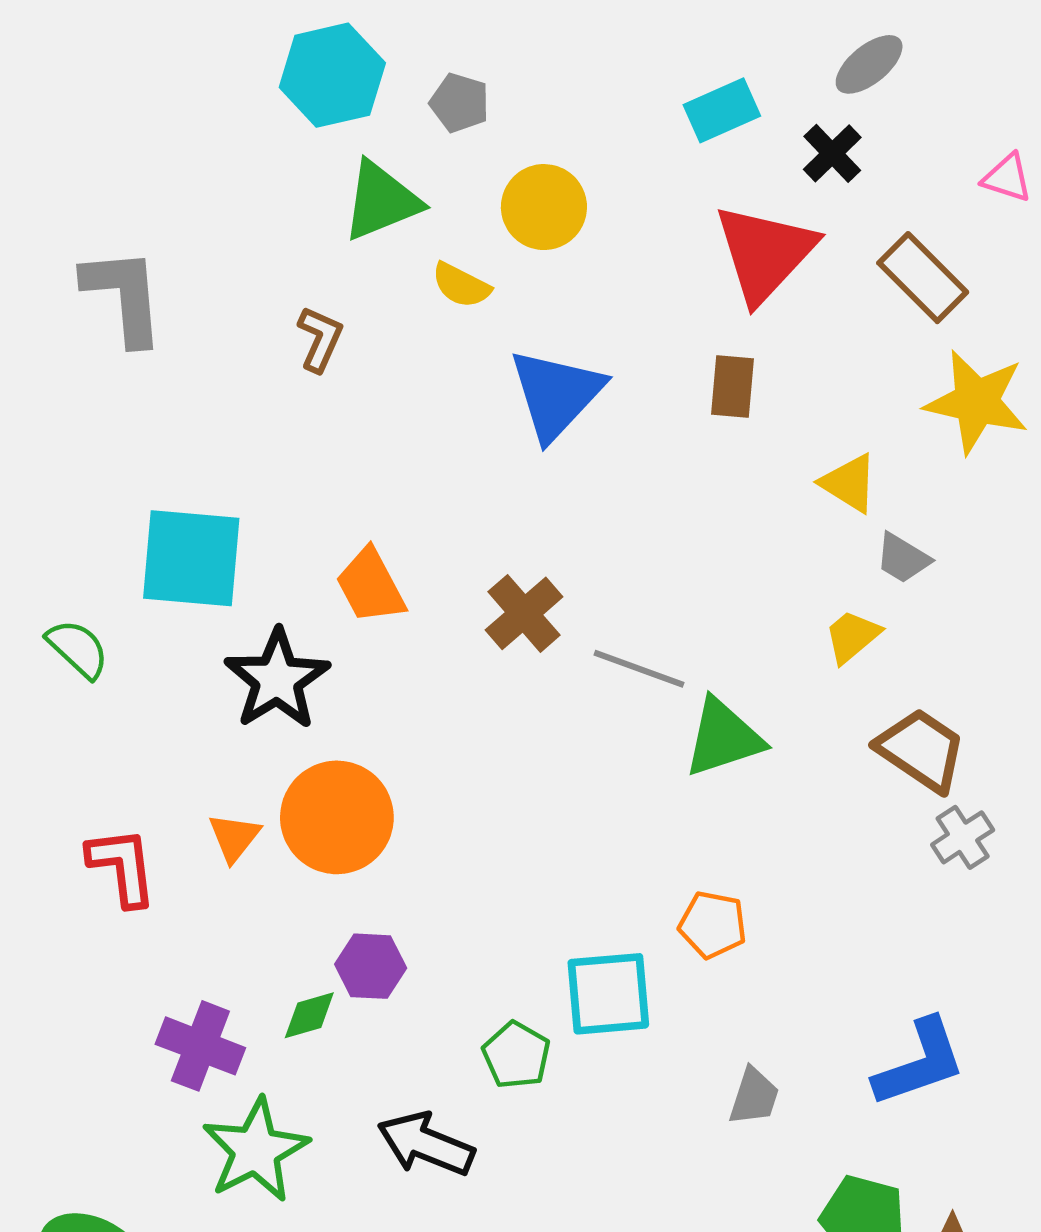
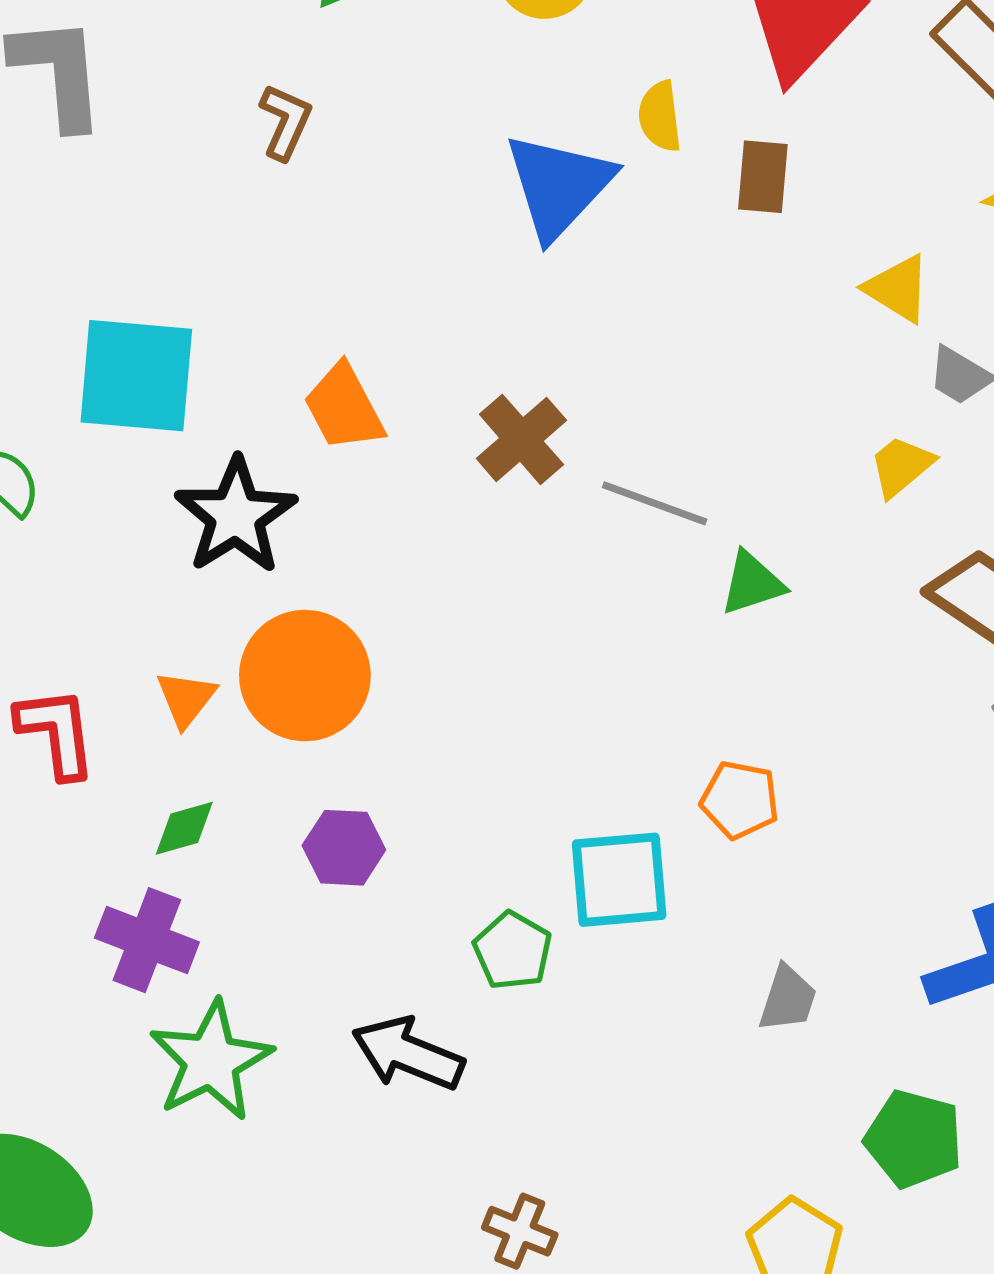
yellow semicircle: (461, 285) -> (660, 116), moved, turned 56
green triangle: (723, 738) -> (752, 583), size x0.7
green diamond: (309, 1015) -> (184, 828), moved

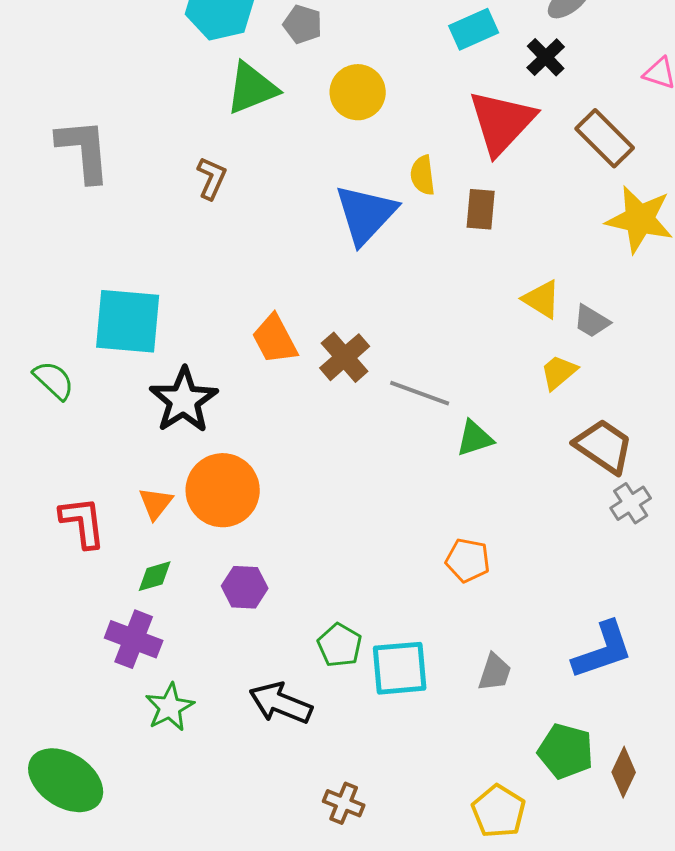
yellow triangle: (898, 289) -> (542, 299), moved
orange trapezoid: (344, 407) -> (275, 339), moved
cyan square: (619, 880) -> (400, 668), moved
green star: (211, 1061) -> (170, 707), size x0.7

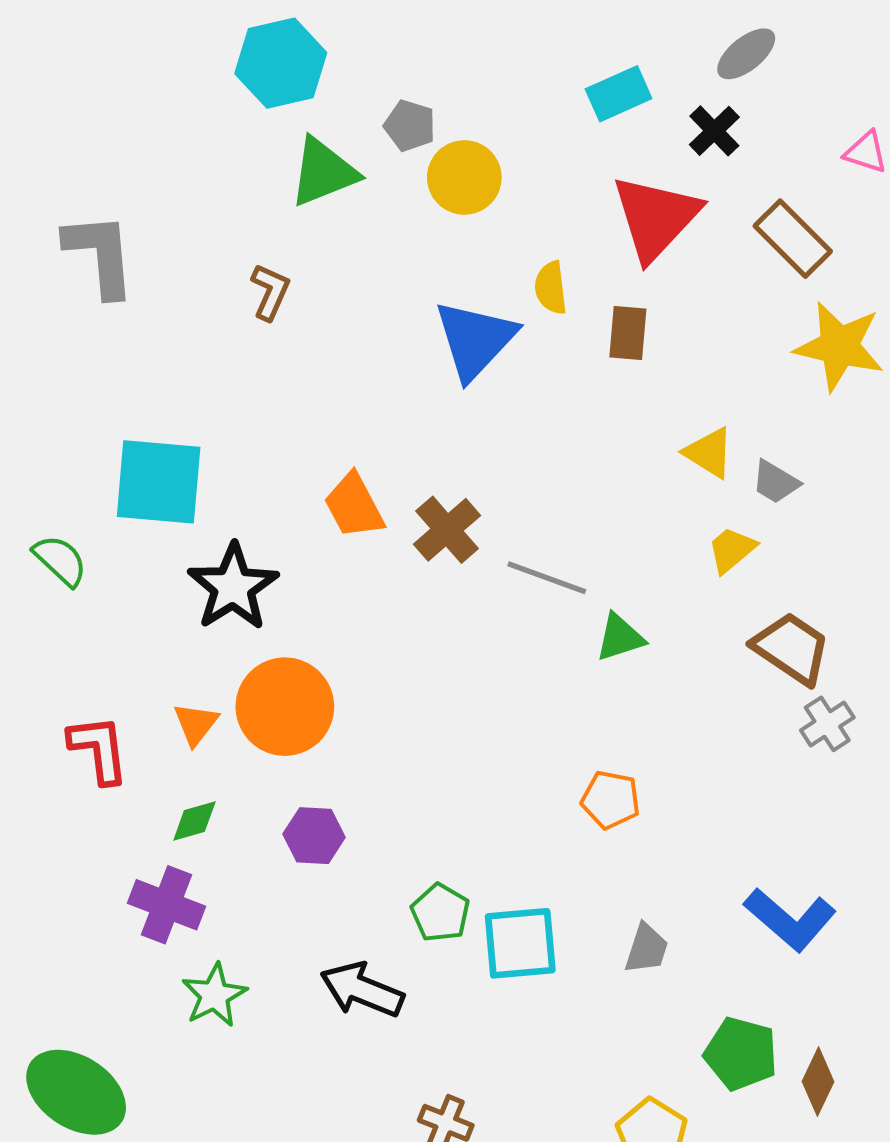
gray pentagon: (303, 24) -> (410, 126), moved
blue L-shape: (603, 650) -> (790, 919), turned 60

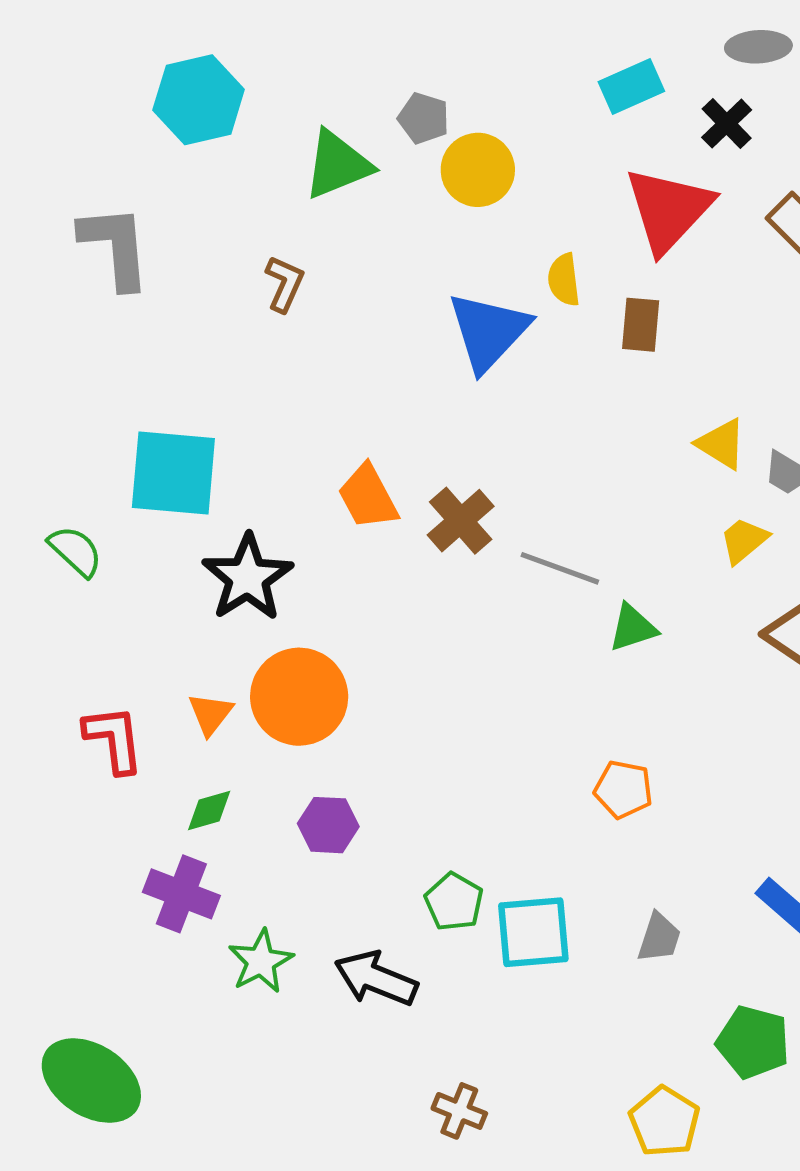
gray ellipse: (746, 54) -> (758, 47), turned 36
cyan hexagon: (281, 63) -> (199, 100), moved
green star: (214, 995) -> (261, 961), moved

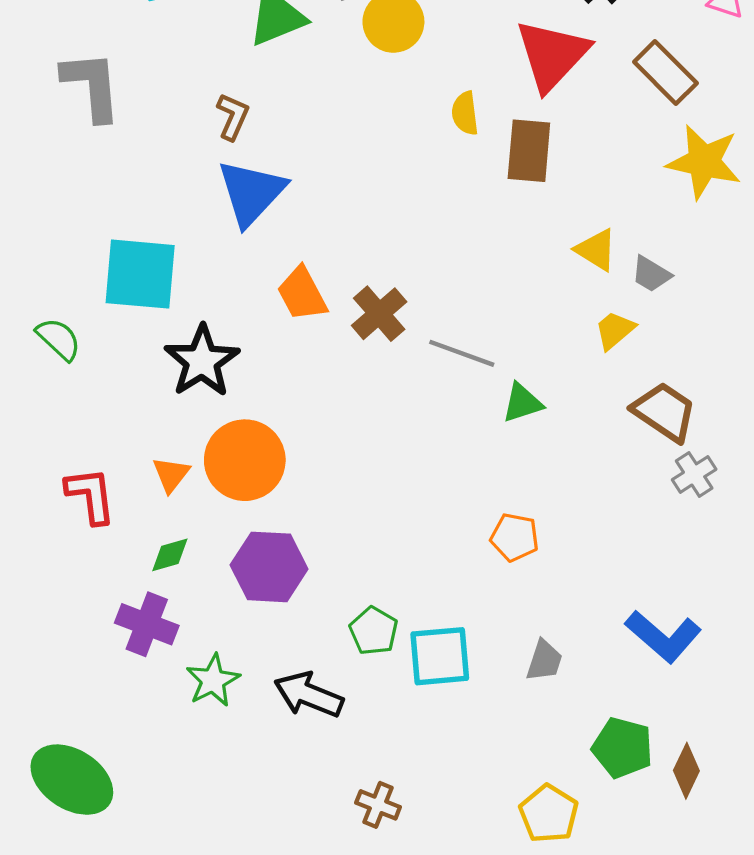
brown rectangle: (641, 325) -> (529, 151), size x1.4
blue triangle: (488, 331) -> (251, 193), moved
purple hexagon: (328, 825) -> (269, 567), size x1.5

